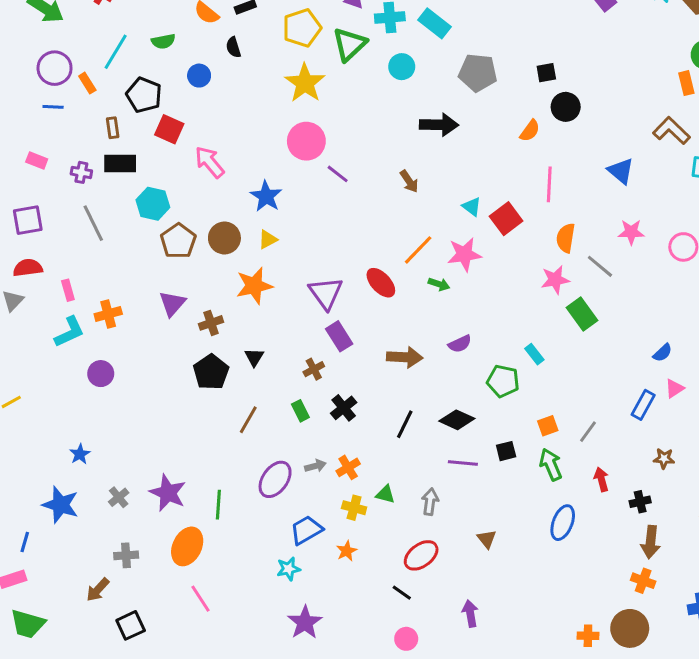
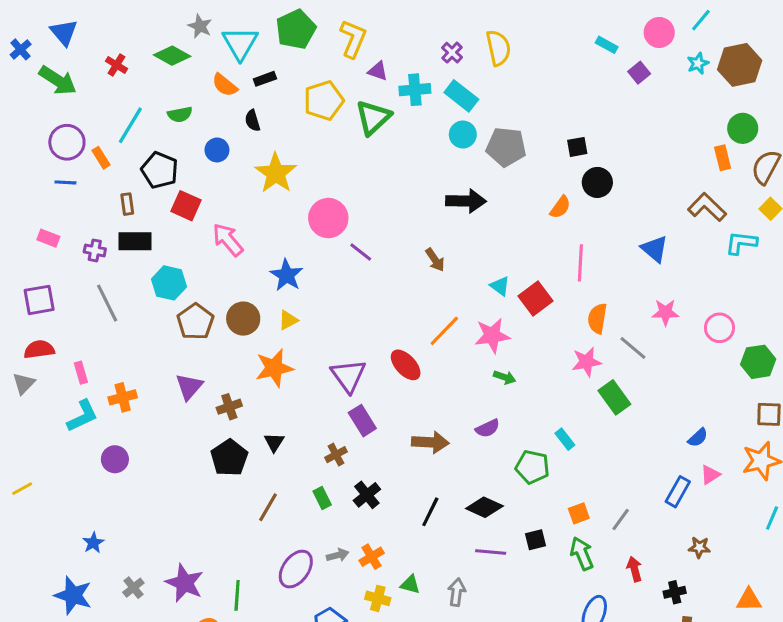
cyan circle: (402, 67) -> (463, 135), moved
yellow star: (305, 83) -> (276, 173), moved
green arrow: (439, 284) -> (505, 377), moved

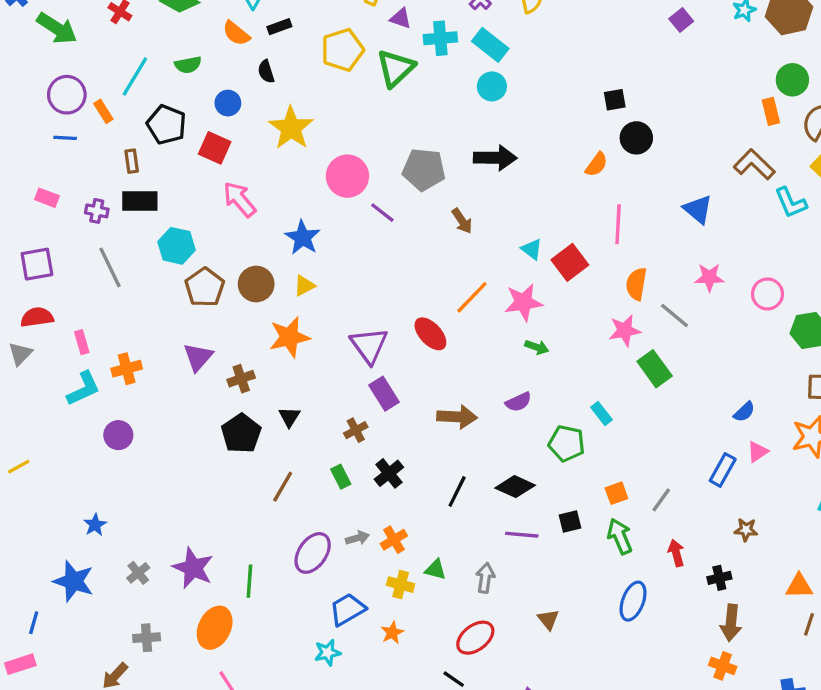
gray pentagon: (506, 147) -> (424, 169), moved
red square: (186, 206) -> (215, 148), moved
cyan L-shape: (741, 243) -> (791, 203), turned -120

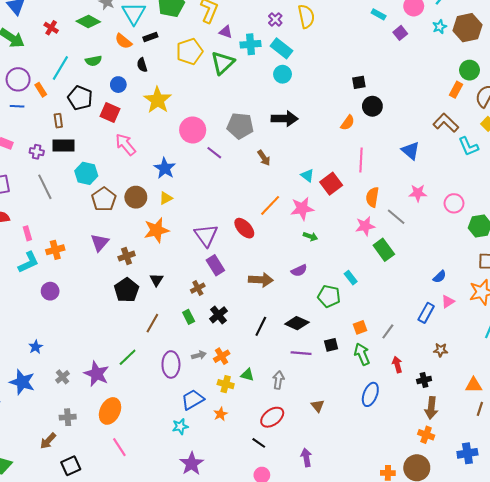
orange rectangle: (771, 111) -> (456, 90), turned 42
purple ellipse: (313, 553) -> (171, 364), turned -35
green line: (249, 581) -> (128, 357), moved, turned 42

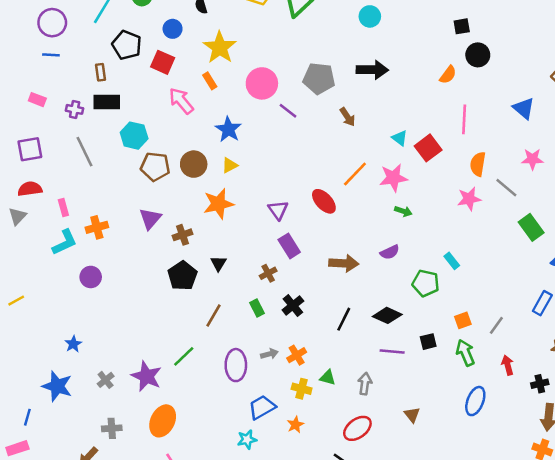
orange rectangle: (41, 90) -> (210, 81), moved
brown pentagon: (104, 199) -> (155, 167), turned -30
purple triangle: (206, 235) -> (278, 210), size x0.7
green rectangle: (384, 250) -> (531, 227), moved

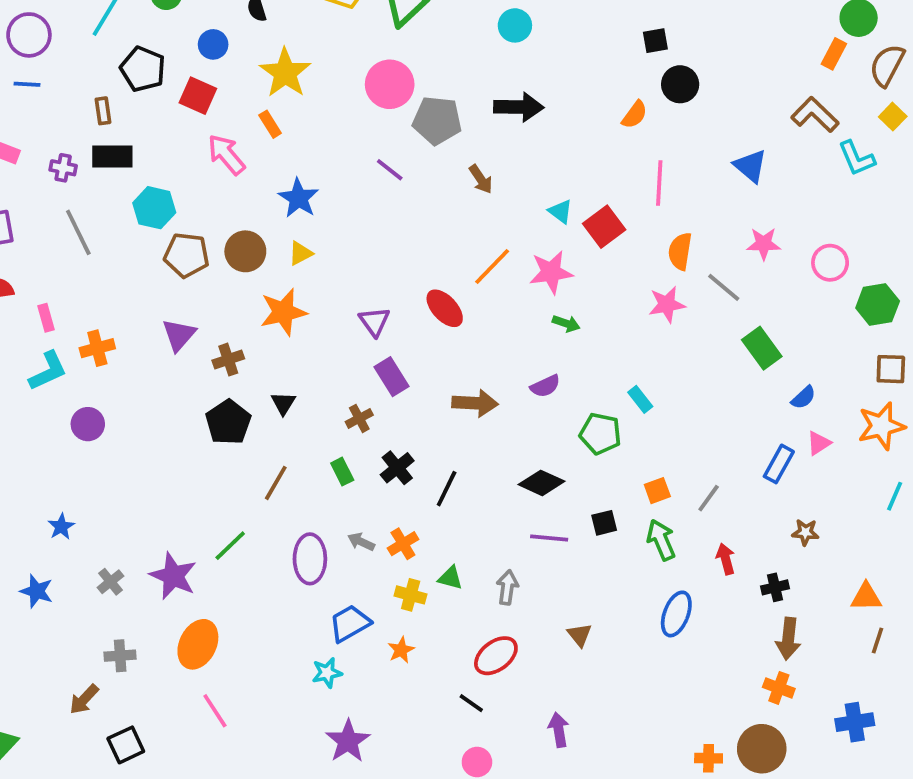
pink circle: (262, 83) -> (390, 84), moved
black line: (344, 319) -> (447, 489), moved
gray arrow: (269, 354) -> (361, 542), turned -140
blue star: (57, 386) -> (37, 591), size x0.7

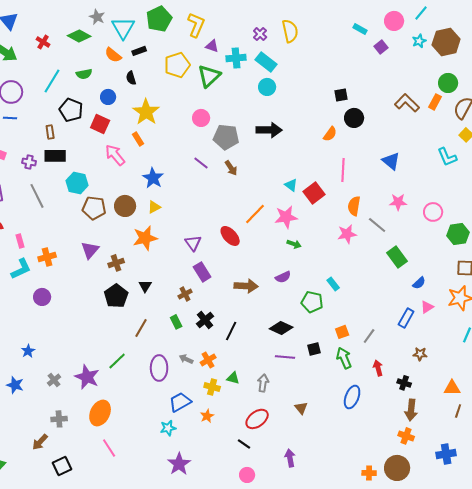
pink circle: (390, 84) -> (201, 118), size x0.7
brown L-shape: (815, 115) -> (407, 103), moved
brown arrow: (481, 179) -> (231, 168), moved
black cross: (775, 587) -> (404, 383), turned 32

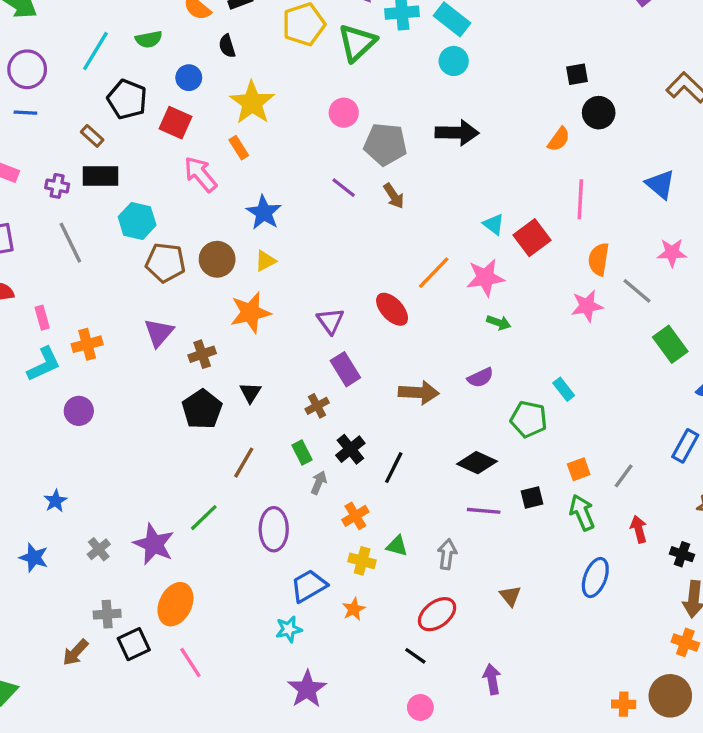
brown rectangle: (50, 132) -> (92, 136), turned -40
gray arrow: (186, 359) -> (319, 483), moved, turned 88
black square: (62, 466) -> (134, 644), moved

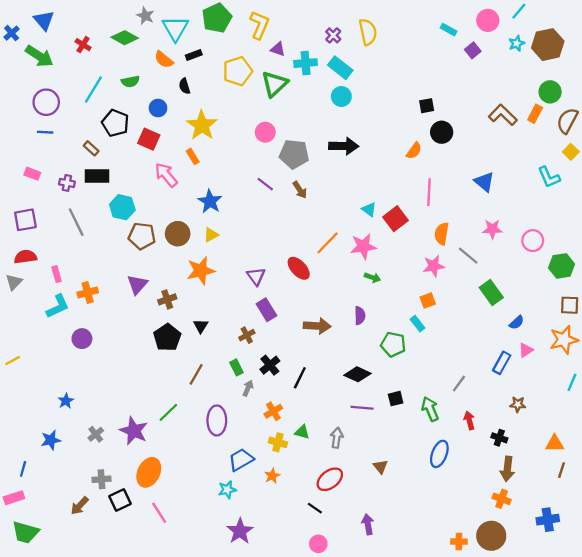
purple semicircle: (480, 378) -> (360, 316), turned -66
orange square: (579, 469) -> (428, 301), moved
blue star: (34, 558) -> (51, 440), turned -30

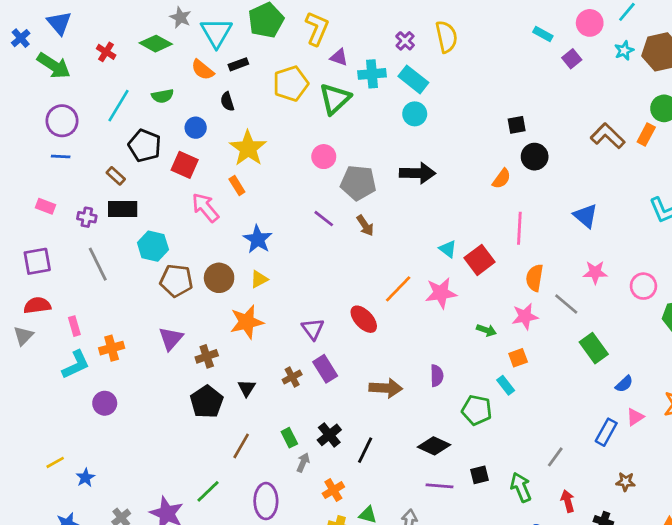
green arrow: (372, 277) -> (486, 330), moved
brown cross: (247, 335) -> (292, 377), moved
yellow line: (13, 361) -> (55, 462), moved

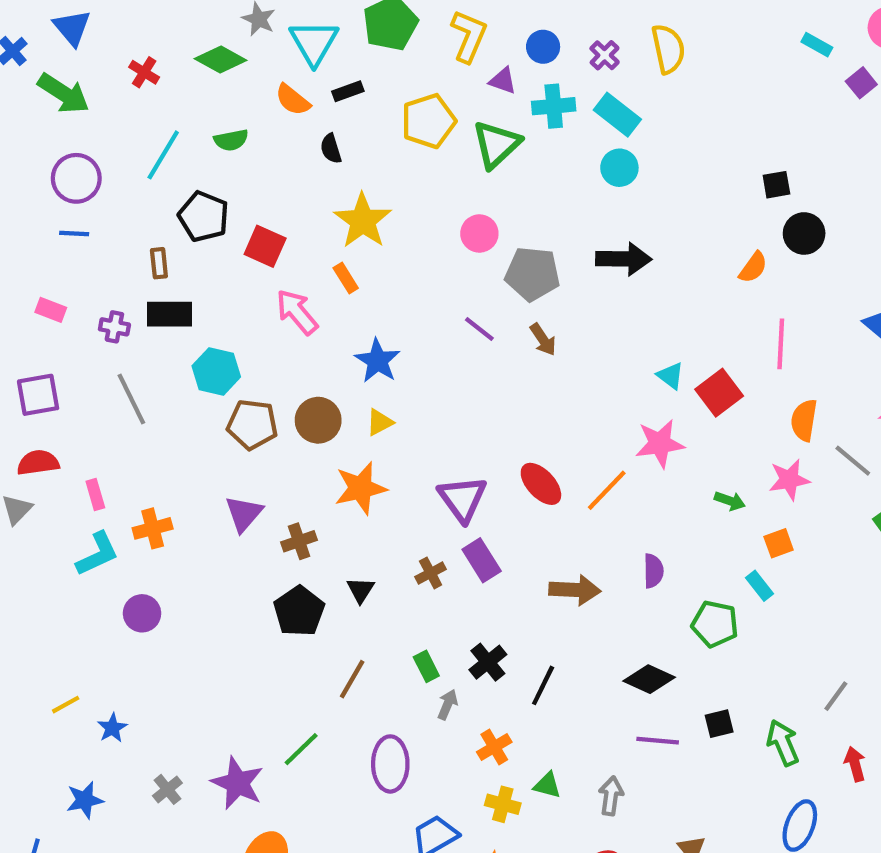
blue circle: (196, 128) -> (543, 47), moved
brown rectangle: (116, 176) -> (159, 263), turned 42
orange line: (398, 289) -> (607, 490), moved
purple triangle: (313, 329) -> (462, 499), size x1.4

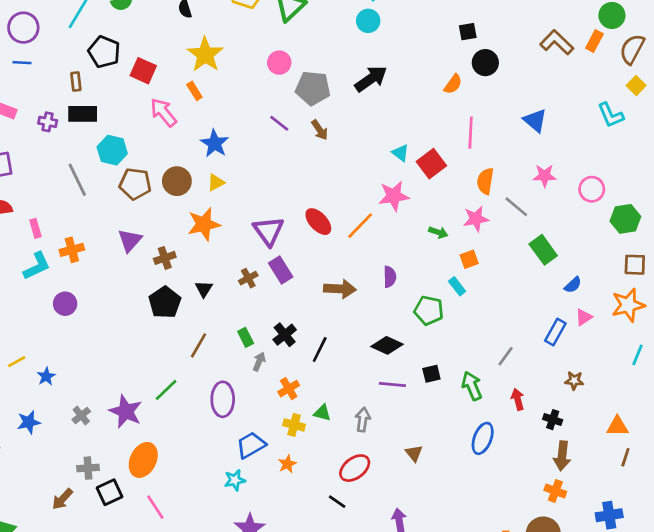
black arrow: (624, 259) -> (371, 79), turned -36
gray line: (131, 399) -> (77, 180), moved

